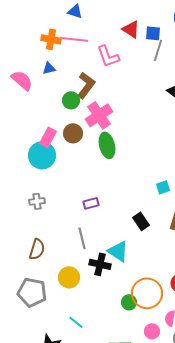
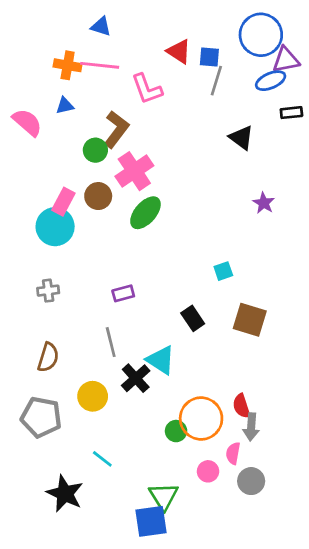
green ellipse: (107, 145) -> (145, 213), turned 55
black cross: (100, 264) -> (136, 378), turned 35

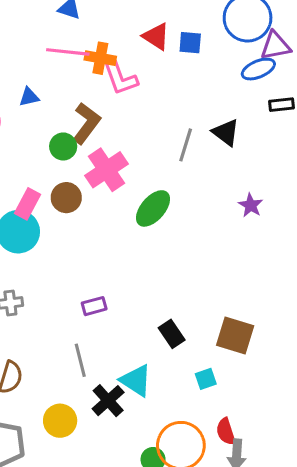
orange cross: (68, 65) -> (100, 58), moved
gray line: (216, 81) -> (186, 145), moved
green ellipse: (145, 213) -> (153, 208), moved
cyan square: (223, 271) -> (206, 379), moved

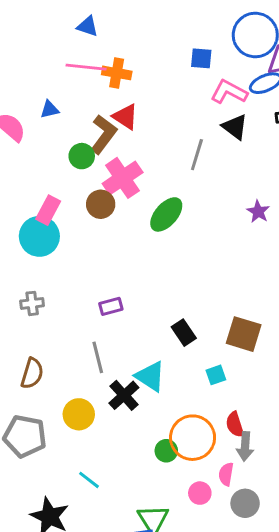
red triangle: (156, 36) -> (125, 117), moved
pink L-shape: (120, 78) -> (229, 92), moved, turned 138
black triangle: (226, 133) -> (235, 127), moved
brown circle: (66, 198) -> (101, 204), moved

